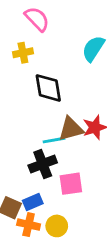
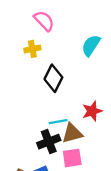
black diamond: (48, 88) -> (53, 78), turned 36
brown triangle: (71, 129) -> (72, 133), moved

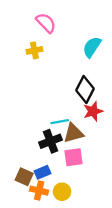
black diamond: (53, 78) -> (85, 89), moved

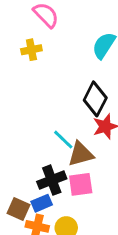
cyan line: (60, 122) -> (63, 140), turned 54
black cross: (51, 141) -> (52, 180), moved

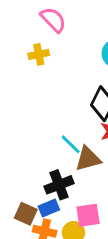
pink square: (81, 184) -> (88, 215), moved

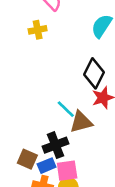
brown square: (26, 214) -> (27, 159), moved
pink square: (88, 215) -> (67, 171), moved

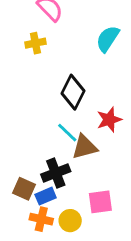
black diamond: (94, 73) -> (73, 92), moved
pink square: (67, 171) -> (100, 202), moved

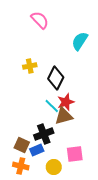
yellow cross: (35, 43) -> (30, 66), moved
red star: (109, 120) -> (66, 102), moved
orange cross: (41, 219) -> (21, 166), moved

